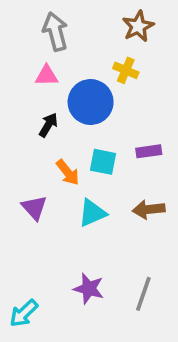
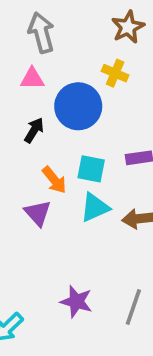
purple triangle: (34, 208) -> (38, 213), moved
cyan triangle: (92, 213) -> (95, 208), moved

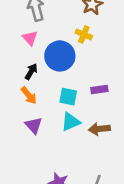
pink triangle: (32, 79) -> (30, 38), turned 49
orange arrow: (54, 180) -> (29, 95), moved

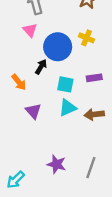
yellow cross: (84, 34) -> (86, 38), moved
black arrow: (31, 72) -> (41, 67), moved
orange arrow: (29, 95) -> (19, 82), moved

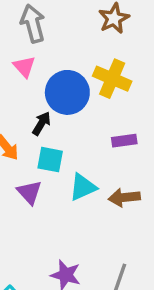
yellow cross: (86, 38) -> (112, 79), size x1.5
cyan square: (65, 84) -> (50, 160), moved

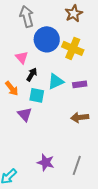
pink triangle: (24, 67) -> (22, 57), moved
blue circle: (67, 92) -> (47, 39), moved
cyan triangle: (83, 187) -> (56, 81), moved

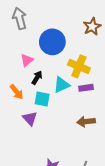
brown star: (74, 13) -> (92, 27), moved
gray arrow: (27, 16) -> (20, 18), moved
yellow cross: (73, 48) -> (79, 66), moved
pink triangle: (22, 57) -> (27, 60), turned 32

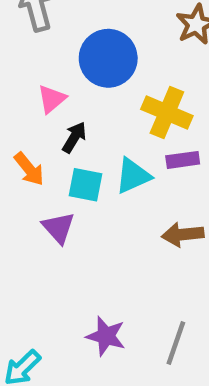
cyan triangle: (62, 85) -> (133, 176), moved

